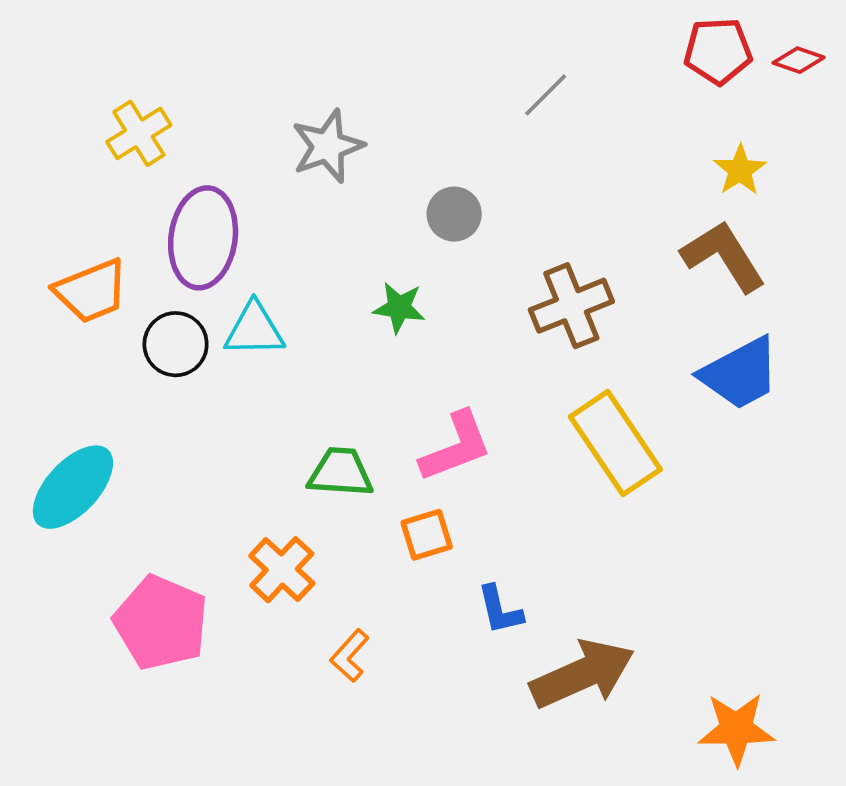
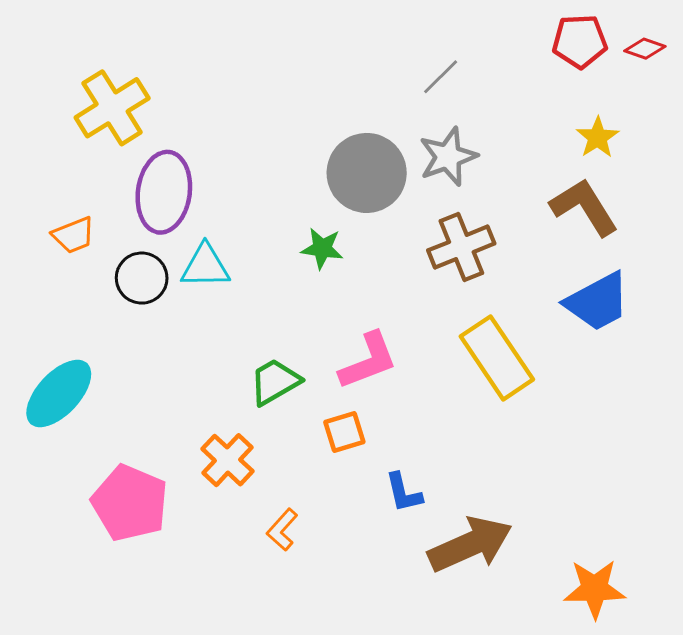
yellow cross: (139, 133) -> (112, 108), size x1.4
gray star: (328, 146) -> (448, 157), moved
gray circle: (454, 214) -> (367, 173), size x1.8
orange trapezoid: (91, 291) -> (74, 235), size x0.7
green trapezoid: (340, 472) -> (275, 382), turned -34

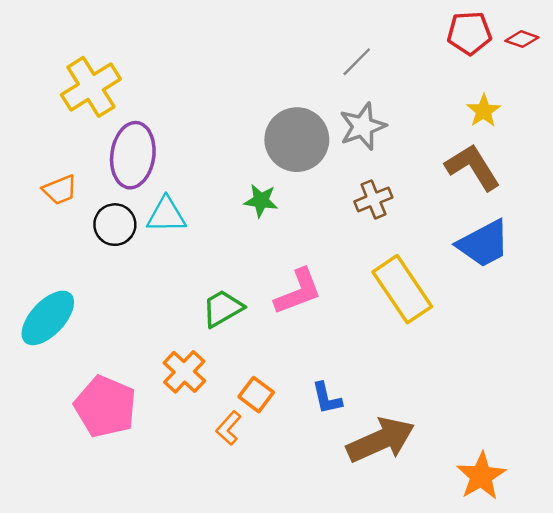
brown cross: (461, 247) -> (373, 199), size x0.7
orange square: (344, 432) -> (256, 395), moved, turned -36
orange star: (595, 589) -> (481, 476), turned -30

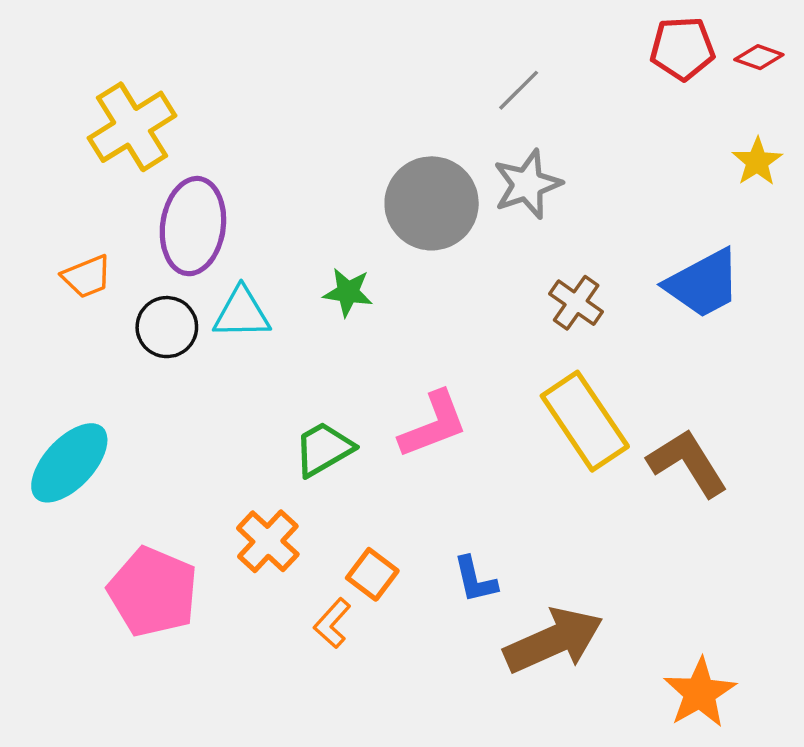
yellow star: (484, 111) -> (757, 162), moved
brown L-shape: (473, 167) -> (688, 463), moved
brown cross: (373, 199) -> (576, 303), moved, turned -33
green star: (261, 201) -> (348, 292), moved
blue trapezoid: (484, 244) -> (703, 284), moved

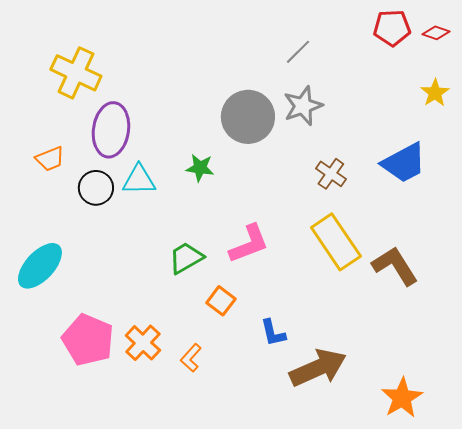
yellow cross: (132, 127) -> (76, 73), turned -33
orange cross: (268, 541) -> (143, 343), moved
orange square: (372, 574) -> (221, 301), moved

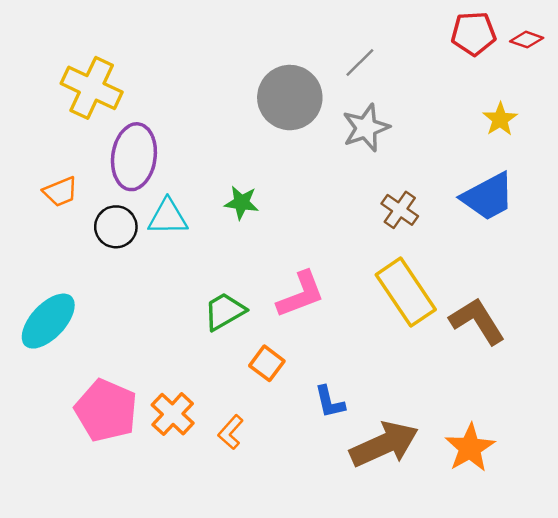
yellow star: (435, 93) -> (500, 119), moved
gray circle: (248, 117) -> (290, 98), moved
orange star: (402, 398) -> (470, 448), moved

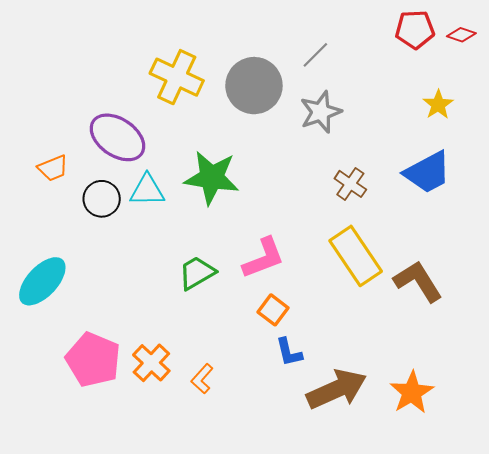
yellow cross: (92, 88) -> (177, 77), moved
purple ellipse: (134, 157) -> (117, 137), turned -64
green star: (242, 203) -> (212, 178), size x1.8
orange square: (267, 363) -> (273, 310), moved

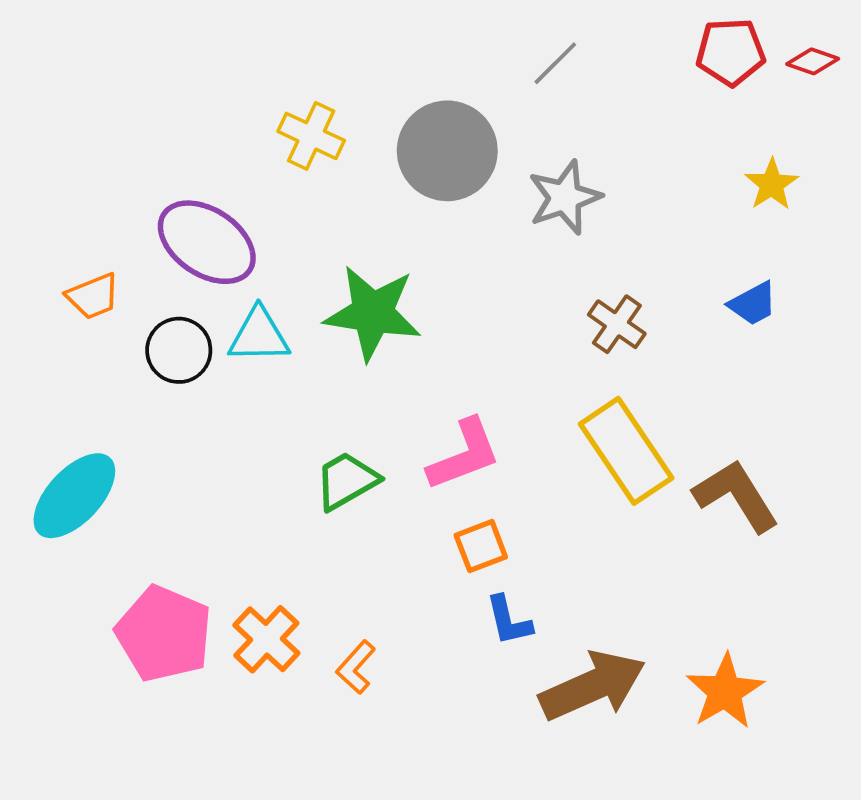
gray line: (315, 55) -> (555, 63), moved
yellow cross: (177, 77) -> (311, 136), size x0.7
blue trapezoid: (428, 172) -> (753, 304), size x0.6
orange square: (273, 310) -> (481, 546), turned 32

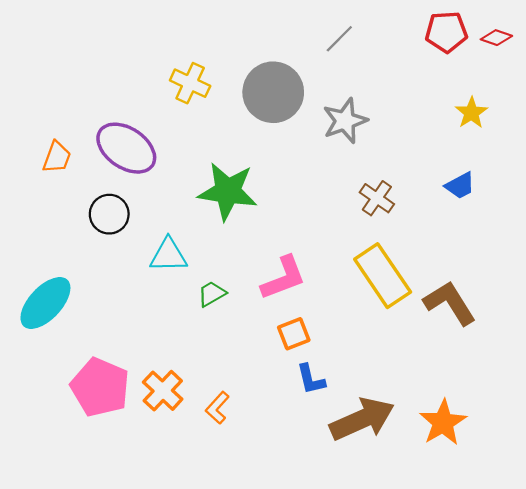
orange trapezoid: (93, 296) -> (57, 157), moved, turned -48
cyan triangle: (259, 335) -> (168, 255), moved
green trapezoid: (347, 481) -> (212, 294), size x0.7

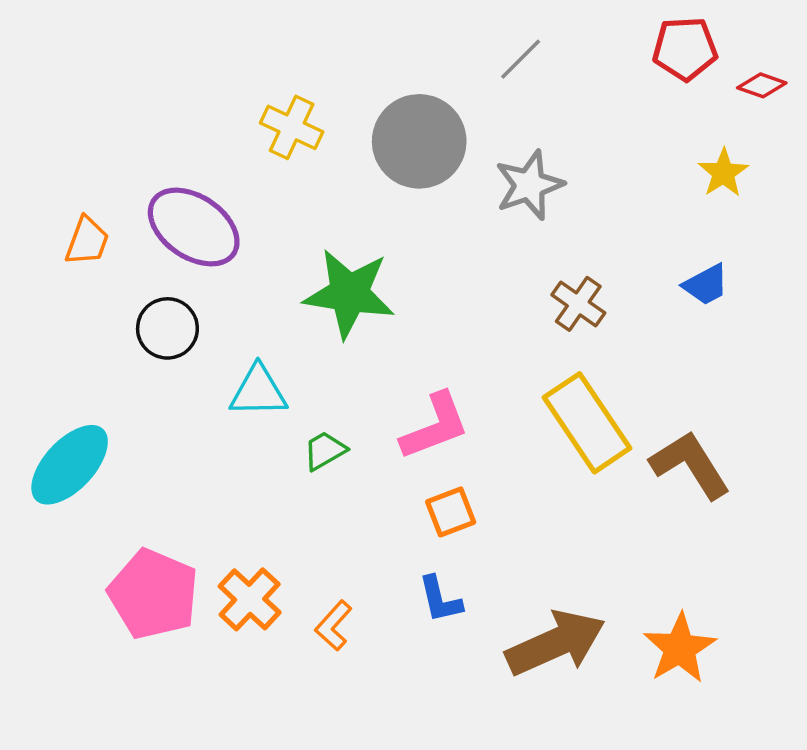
red diamond: (496, 38) -> (762, 85), moved
blue L-shape: (311, 379) -> (440, 599), moved

